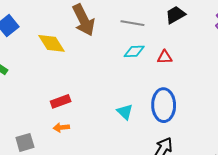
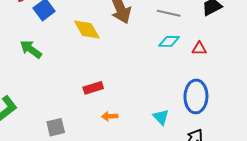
cyan triangle: (125, 112) -> (161, 117), moved
orange arrow: (61, 127) -> (110, 116), moved

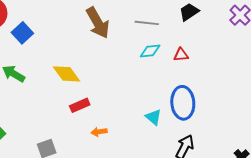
yellow diamond: (87, 29) -> (66, 74), moved
cyan triangle: (161, 117) -> (153, 117), moved

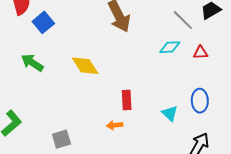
gray line: (147, 23) -> (183, 20), moved, turned 35
blue ellipse: (183, 103) -> (200, 101), size x0.7
red rectangle: (80, 105) -> (127, 100), moved, turned -72

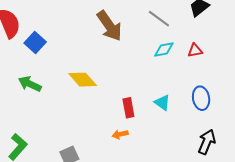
gray line: (183, 20) -> (159, 19), moved
cyan triangle: (170, 113) -> (162, 103), moved

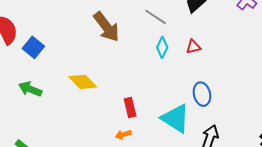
cyan diamond: (164, 49) -> (162, 47), turned -50
cyan triangle: (162, 103) -> (176, 118), moved, size x1.8

